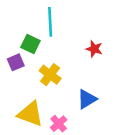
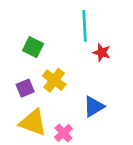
cyan line: (50, 22) -> (85, 26), moved
purple square: (16, 62) -> (25, 88), moved

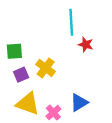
green square: (33, 47) -> (14, 51), moved, turned -30
blue triangle: (94, 107) -> (79, 103), moved

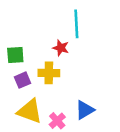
red star: (86, 45) -> (61, 48), moved
yellow cross: (46, 68) -> (49, 73), turned -36

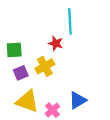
yellow cross: (49, 73) -> (45, 66), turned -30

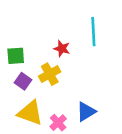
cyan line: (70, 22) -> (93, 32), moved
purple square: (21, 73) -> (23, 81), turned -32

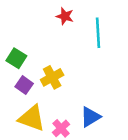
red star: (62, 49) -> (65, 16), moved
green square: (16, 56) -> (16, 58), turned 36

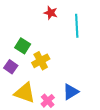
green square: (16, 58) -> (23, 46), moved
purple square: (24, 85) -> (11, 67), moved

